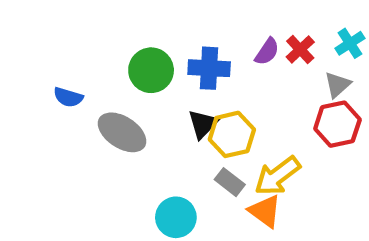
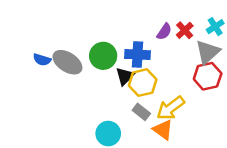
blue cross: (209, 68) -> (138, 55), moved
green circle: (151, 70) -> (103, 56), moved
gray triangle: (337, 85) -> (208, 52), size x1.5
gray ellipse: (122, 132) -> (67, 62), moved

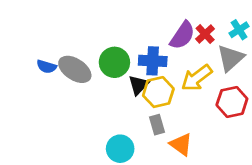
purple semicircle: (164, 32) -> (182, 35), size x1.5
red hexagon: (208, 76) -> (232, 102), moved
yellow arrow: (171, 108) -> (197, 78), moved
gray rectangle: (141, 112) -> (157, 125), turned 36

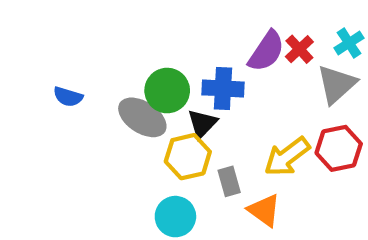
gray ellipse: (75, 69) -> (142, 117), moved
yellow arrow: (197, 78) -> (287, 157), moved
yellow hexagon: (158, 92) -> (188, 157), moved

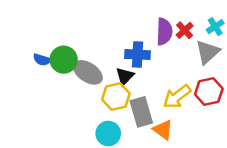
purple semicircle: (266, 51) -> (164, 32), turned -32
green circle: (167, 91) -> (64, 60), moved
gray rectangle: (229, 181) -> (141, 112), size x1.6

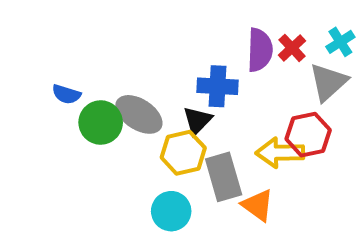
green circle: (64, 60) -> (101, 123), moved
red hexagon: (209, 91) -> (308, 135), moved
yellow arrow: (177, 97) -> (280, 153), turned 36

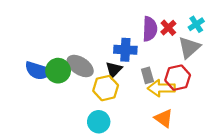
blue semicircle: (66, 94) -> (38, 71), moved, size x1.6
gray rectangle: (224, 177) -> (147, 75), moved, size x0.6
orange triangle: (258, 205) -> (164, 118), moved

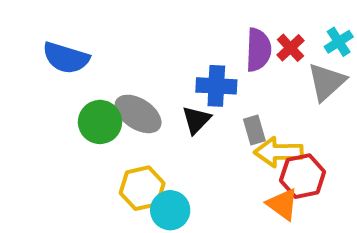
blue semicircle: (38, 71) -> (66, 58), moved
red hexagon: (178, 78) -> (303, 176), moved
yellow hexagon: (106, 88) -> (142, 188), moved

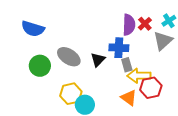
blue cross: (216, 86) -> (119, 48), moved
green circle: (100, 122) -> (40, 66), moved
orange triangle: (282, 204) -> (129, 98), moved

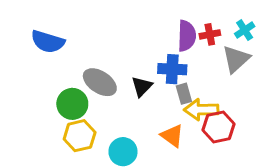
red cross: (145, 24) -> (210, 34), turned 32
green circle: (40, 66) -> (72, 104), moved
yellow hexagon: (71, 94) -> (80, 136), moved
orange triangle: (129, 98) -> (172, 136), moved

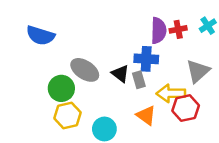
gray triangle: (236, 59) -> (198, 71), moved
black triangle: (142, 87) -> (120, 74), turned -36
gray rectangle: (184, 94) -> (139, 80), moved

